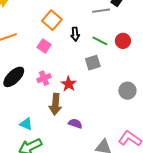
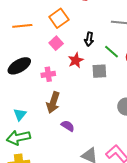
orange square: (52, 20) -> (59, 18), moved
red star: (69, 84) -> (76, 60), moved
cyan triangle: (26, 124) -> (20, 115), turned 32

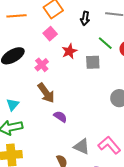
black arrow: (89, 39) -> (85, 18), moved
pink cross: (48, 74) -> (42, 65), turned -32
brown arrow: (53, 102) -> (46, 93), turned -55

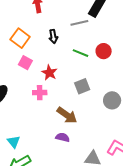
gray square: (93, 62) -> (82, 86), moved
pink cross: (42, 65) -> (40, 93), moved, turned -32
brown arrow: (46, 93) -> (67, 115), moved

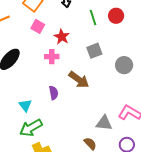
green line: (81, 53) -> (93, 17), turned 49
purple semicircle: (63, 137) -> (54, 93), moved, turned 64

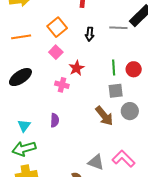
red circle: (116, 16) -> (134, 69), moved
green line: (93, 17) -> (114, 67), moved
gray square: (94, 51) -> (116, 91), moved
brown arrow: (79, 80) -> (104, 116), moved

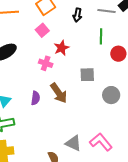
green line: (114, 67) -> (101, 36), moved
gray square: (116, 91) -> (87, 75), moved
brown arrow: (104, 116) -> (59, 93), moved

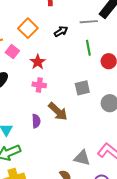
black arrow: (77, 15) -> (61, 31), turned -120
pink square: (42, 30) -> (12, 52), moved
red star: (62, 48) -> (38, 62), moved

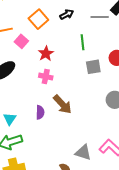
black arrow: (61, 31) -> (67, 14), moved
green line: (88, 48) -> (82, 42), moved
gray square: (82, 88) -> (93, 67), moved

